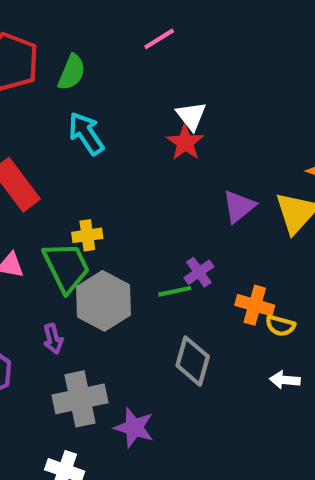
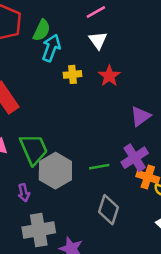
white triangle: (191, 116) -> (98, 40), moved
cyan arrow: (86, 134) -> (51, 48), moved, turned 52
yellow cross: (87, 235) -> (72, 74), moved
purple cross: (199, 272) -> (135, 158), moved, size x1.5

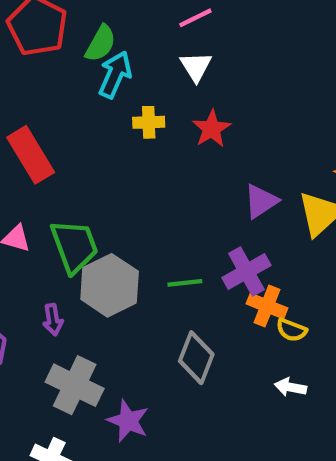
gray cross: (39, 230) -> (75, 385), turned 32

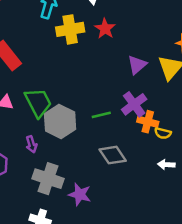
yellow cross: (149, 122) -> (70, 29), size x1.6
gray diamond: (196, 358) -> (113, 155), turned -48

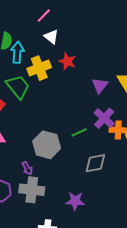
green trapezoid: (38, 103) -> (18, 87), moved
gray diamond: (113, 155) -> (95, 163), turned -55
gray cross: (48, 179) -> (32, 190), moved

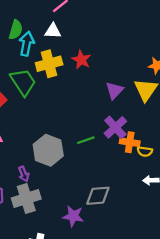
white triangle: (51, 37) -> (53, 31), moved, turned -42
gray diamond: (95, 163) -> (98, 196), moved
gray cross: (32, 190) -> (26, 199), turned -30

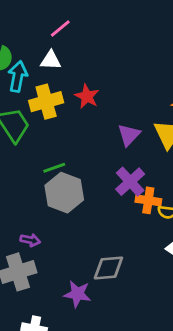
green line: (86, 140) -> (54, 168), moved
gray hexagon: (48, 150) -> (64, 193), moved
purple arrow: (24, 174) -> (30, 240), moved, turned -56

